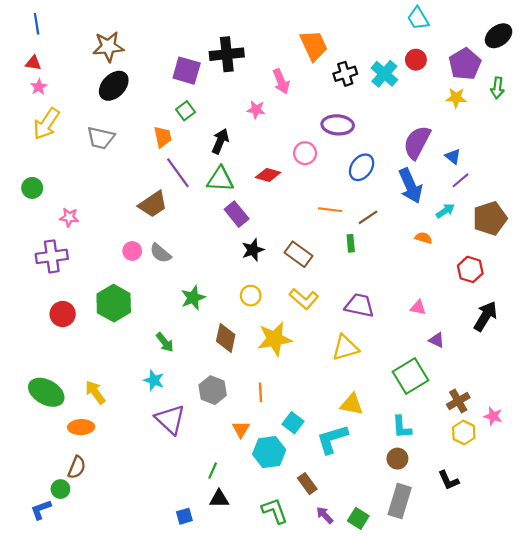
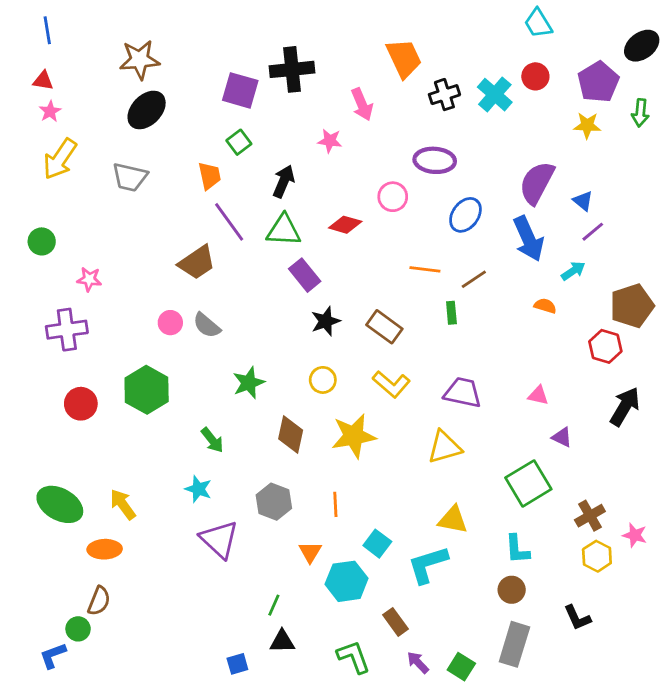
brown pentagon: (490, 218) -> (632, 306), moved

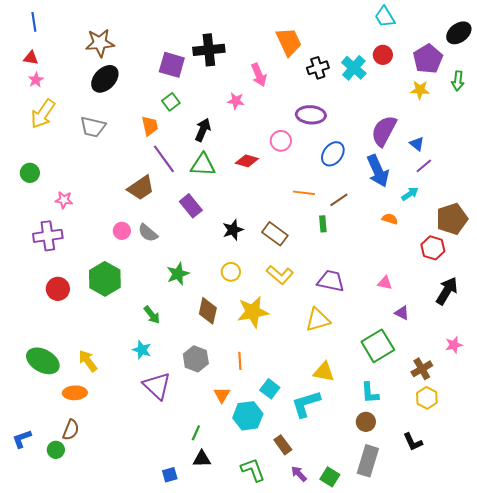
purple rectangle: (305, 275) -> (191, 206), moved
pink star: (635, 535) -> (454, 345), moved, turned -30
blue L-shape: (53, 655) -> (22, 439), moved

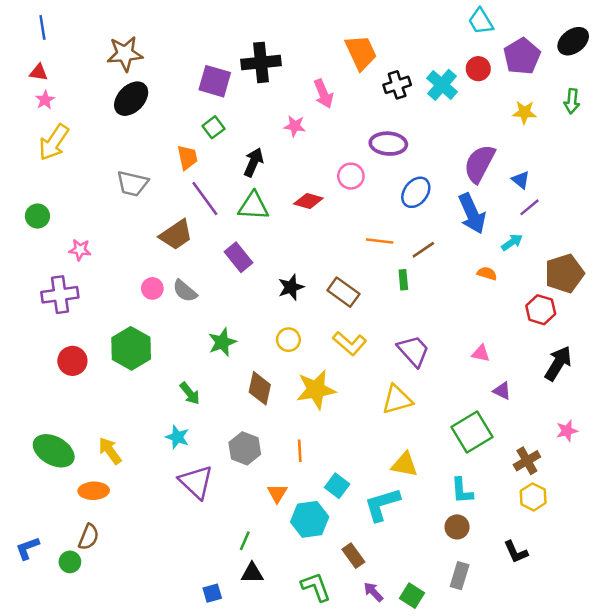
purple pentagon: (428, 59) -> (522, 56), moved
gray trapezoid: (93, 127) -> (132, 184), moved
purple trapezoid: (331, 281) -> (413, 351), turned 36
gray rectangle: (368, 461) -> (460, 576), size x0.7

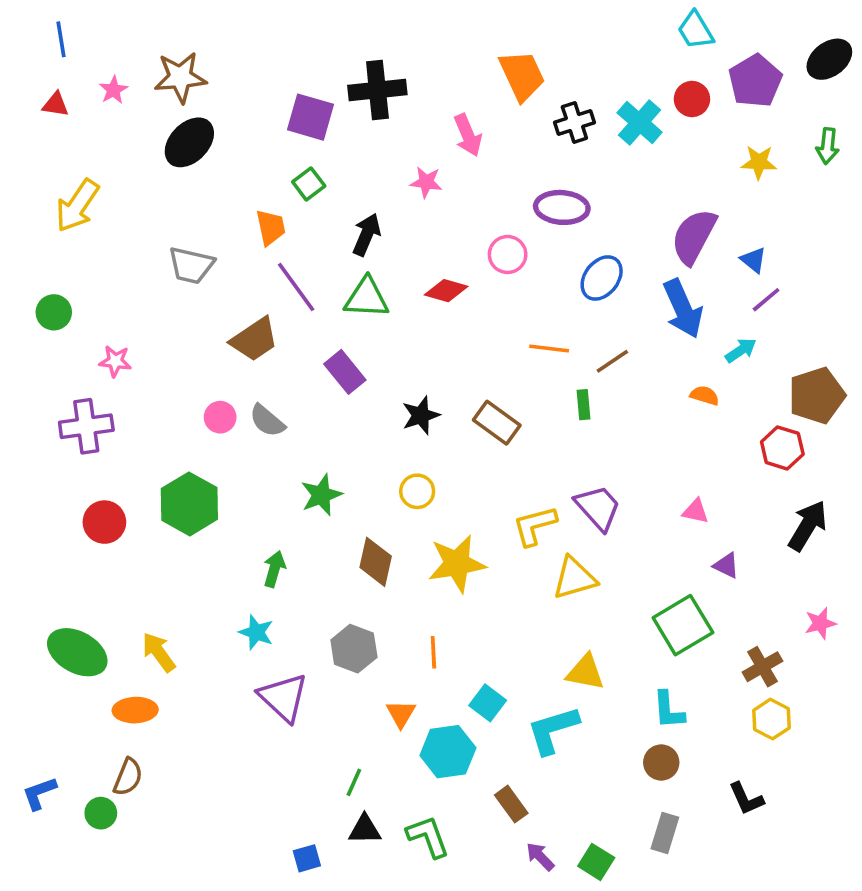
pink star: (45, 100) -> (113, 90), moved
yellow L-shape: (350, 343) -> (535, 526), moved, turned 124
green arrow: (190, 393) -> (274, 569), turned -125
green L-shape: (316, 587) -> (428, 837), moved

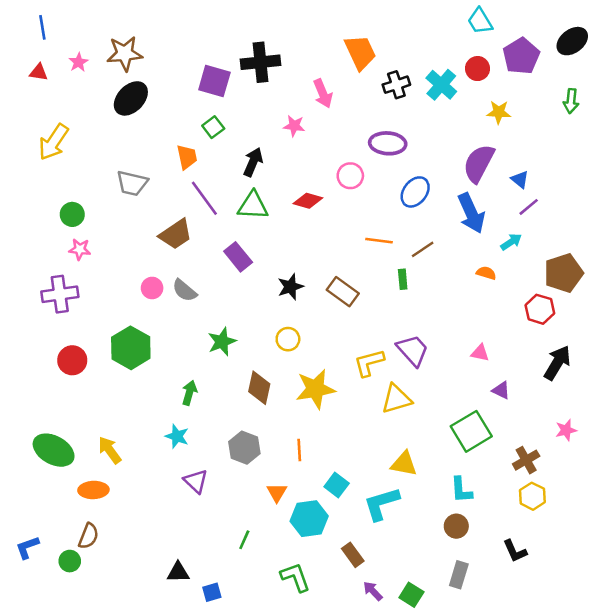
yellow star: (759, 162) -> (499, 112), moved
green circle: (54, 312) -> (72, 214), moved
purple triangle: (283, 697) -> (196, 481), size x0.7
black triangle: (365, 829) -> (178, 572), moved

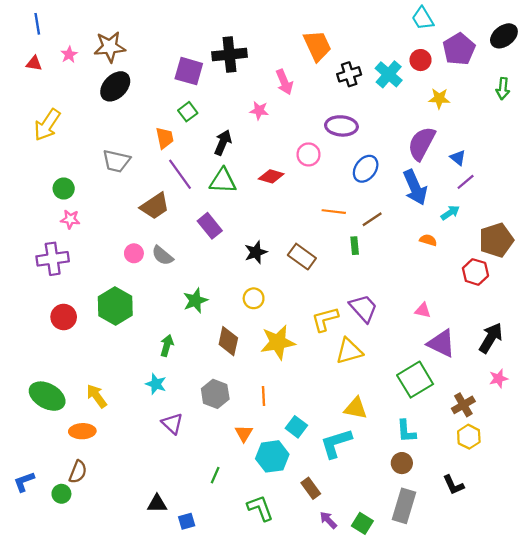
black arrow: (557, 363) -> (491, 338), moved
purple triangle: (501, 390) -> (441, 343), size x1.8
gray rectangle: (459, 575) -> (404, 506), size x1.4

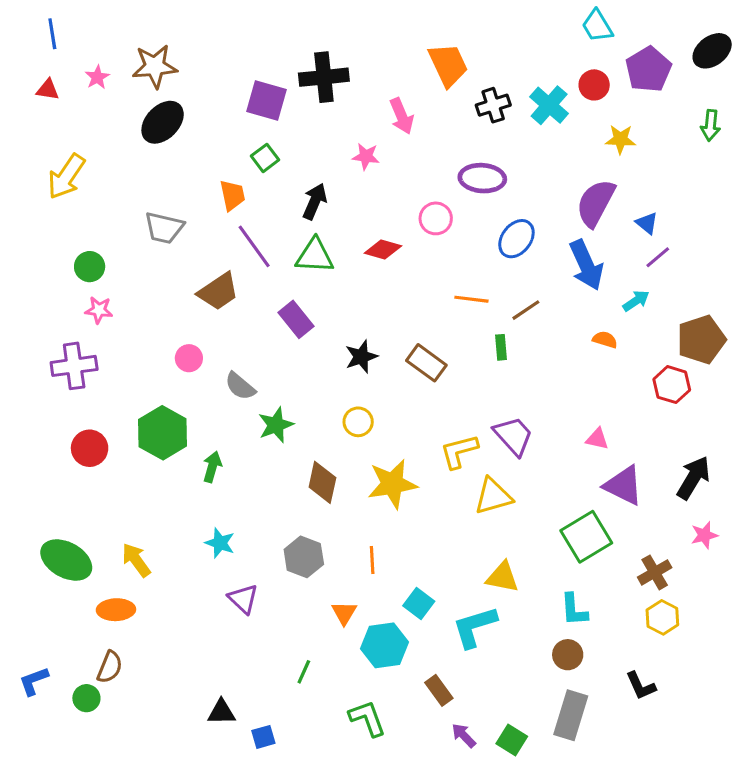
gray semicircle: (162, 255) -> (240, 386), moved
green arrow: (167, 346) -> (212, 467), moved

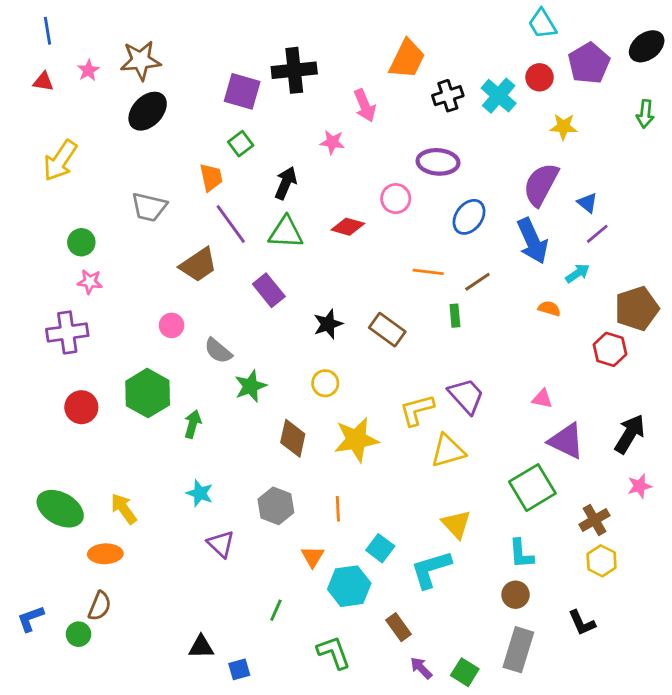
orange trapezoid: (448, 65) -> (407, 59), turned 51
yellow triangle: (502, 577) -> (456, 524), turned 36

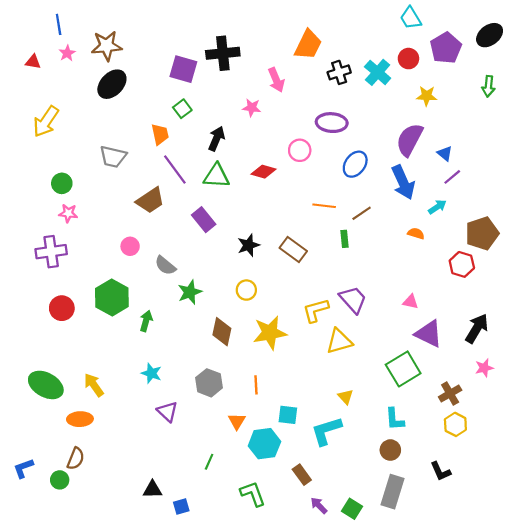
blue line: (48, 31) -> (59, 24), moved
yellow triangle: (456, 524) -> (346, 397), size x0.7
cyan square: (380, 548) -> (288, 415), turned -30

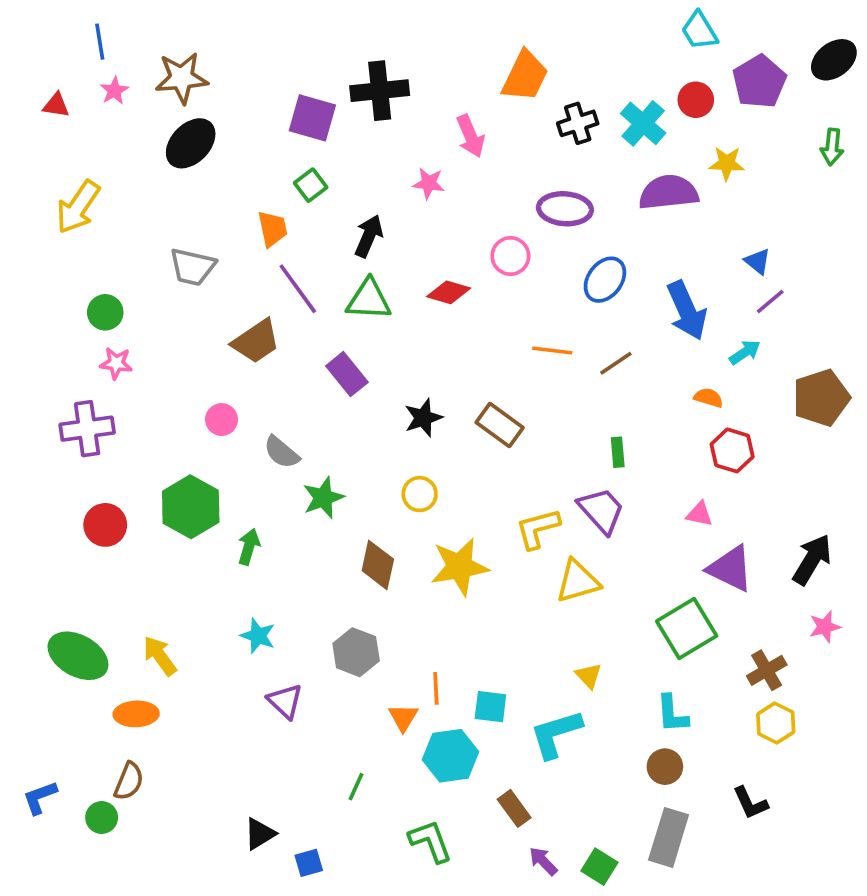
purple semicircle: (410, 140) -> (669, 192), moved, turned 56
green rectangle: (344, 239) -> (618, 452), moved
red hexagon: (462, 264) -> (732, 450), moved
orange line: (256, 385) -> (436, 688), moved
black triangle: (152, 490) -> (260, 834), turned -30

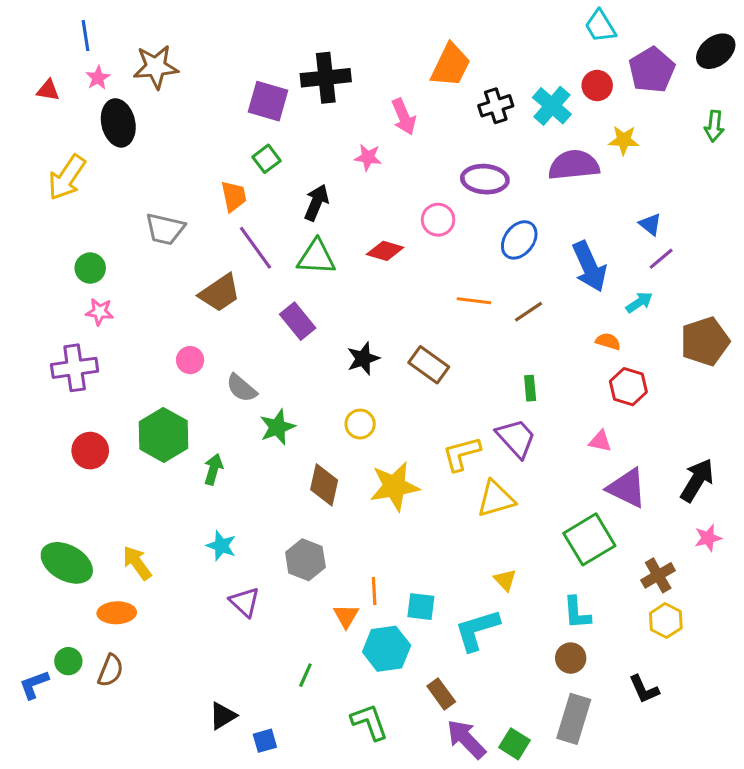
black ellipse: (191, 143) -> (118, 123), moved, turned -57
green circle: (102, 817) -> (68, 661), moved
purple arrow: (543, 861) -> (466, 739), size x1.6

